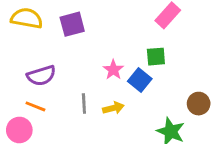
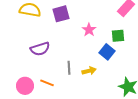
pink star: (113, 70) -> (89, 30), moved
orange line: (35, 106) -> (47, 83), moved

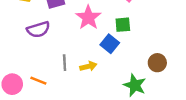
pink star: (89, 30) -> (88, 18), size x1.5
purple semicircle: (40, 49) -> (38, 29), moved

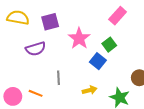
green square: (123, 25) -> (109, 45), turned -32
yellow arrow: (88, 66) -> (90, 90), moved

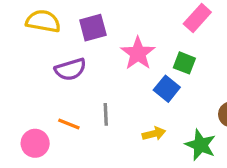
green square: (109, 45) -> (184, 63), turned -32
orange line: (36, 93) -> (69, 124), moved

